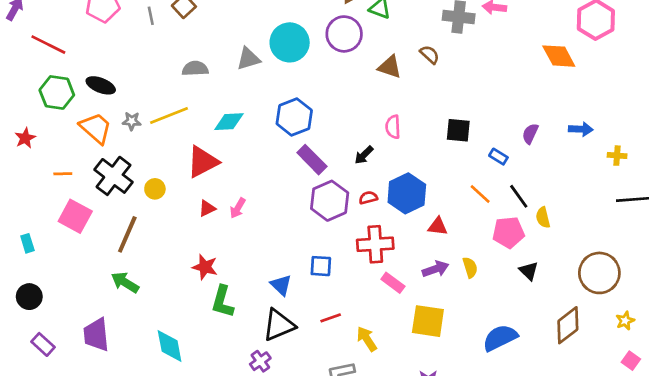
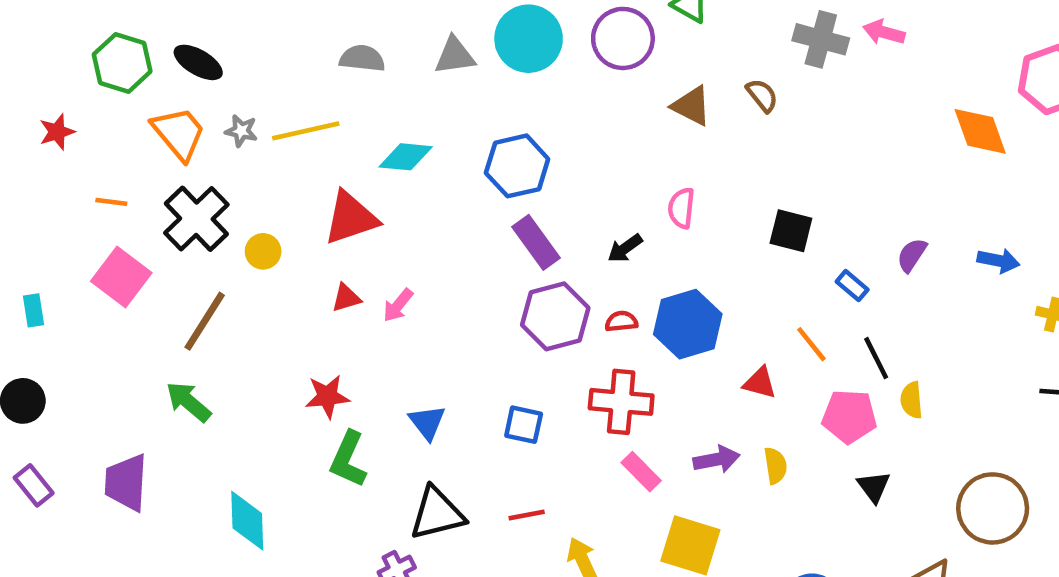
red triangle: (438, 226) -> (760, 383), moved
red star: (205, 267) -> (327, 396), turned -30
blue triangle: (281, 285) -> (427, 422), moved

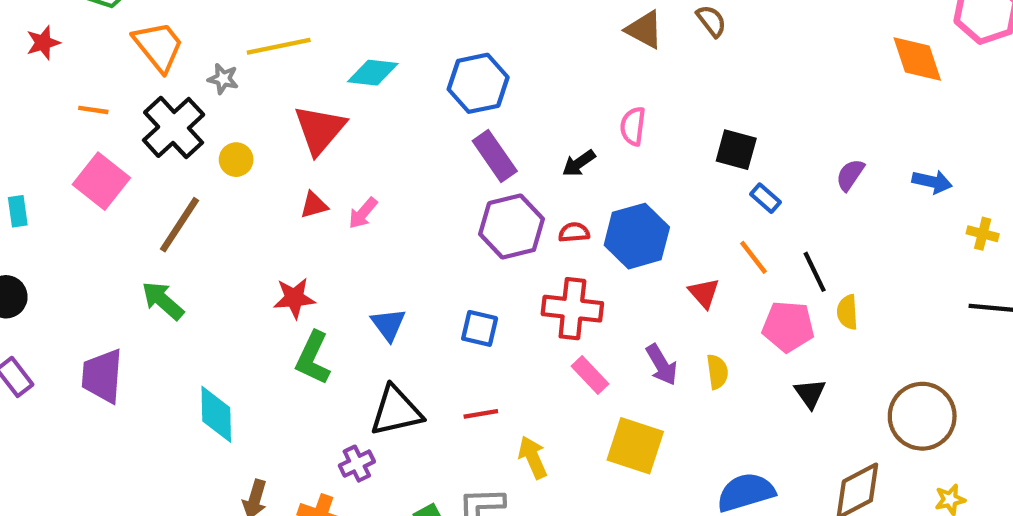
gray star: (241, 131) -> (223, 79), moved
red triangle: (351, 218) -> (320, 130), turned -32
blue rectangle: (852, 286) -> (765, 198), moved
red triangle: (760, 383) -> (704, 293), turned 32
purple arrow: (717, 459) -> (662, 365), turned 69

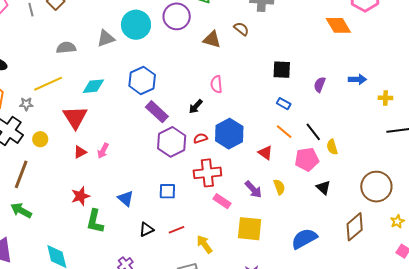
black square: (736, 150) -> (282, 70), moved
black triangle: (396, 411) -> (146, 229), moved, size x0.6

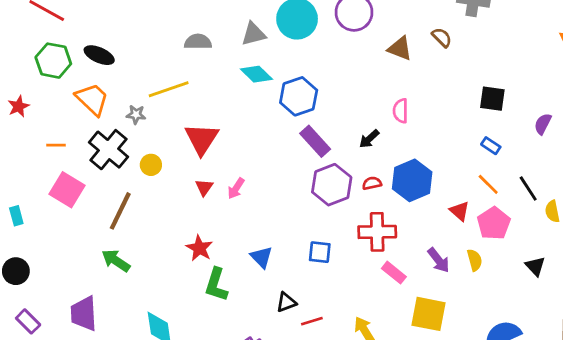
cyan diamond: (93, 86) -> (256, 74), moved, turned 45
red triangle: (80, 152) -> (204, 187), turned -32
pink pentagon: (307, 159) -> (494, 223), moved, turned -30
red star: (80, 196) -> (199, 248), turned -30
red line: (177, 230) -> (312, 321), moved

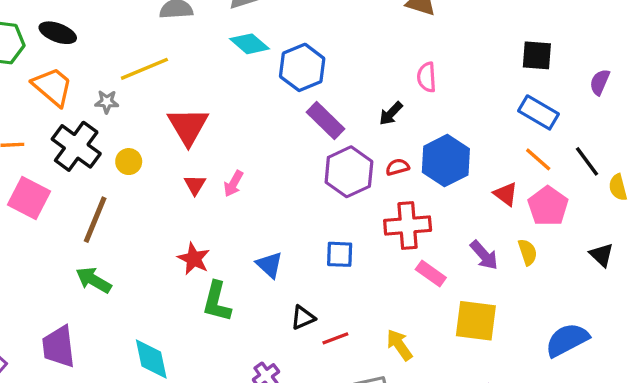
blue rectangle: (491, 146) -> (539, 112), size x1.6

